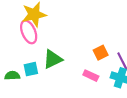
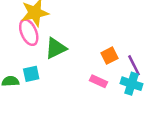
green triangle: (53, 59) -> (56, 48), moved

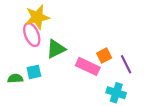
pink rectangle: (98, 81) -> (88, 66), moved, size x1.5
cyan cross: (132, 84) -> (116, 93), moved

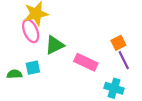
orange square: (104, 55) -> (118, 43), moved

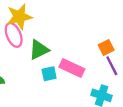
cyan square: (33, 68) -> (49, 74), moved

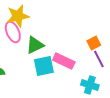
cyan square: (49, 74) -> (44, 66), size x1.5

